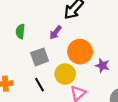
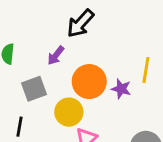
purple star: (102, 65) -> (121, 89), moved
black line: (40, 85) -> (19, 127), moved, turned 40

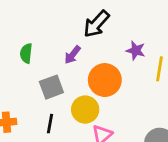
purple star: (121, 89) -> (136, 51), moved
black line: (19, 127) -> (50, 124), moved

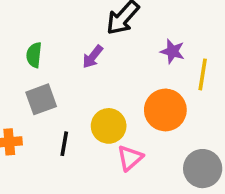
orange circle: (105, 80) -> (165, 110), moved
gray square: (51, 87) -> (41, 99), moved

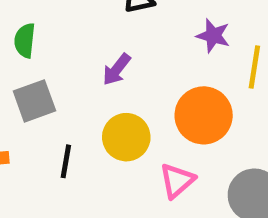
purple arrow: (93, 57) -> (117, 69), moved
pink triangle: (130, 158) -> (177, 181), moved

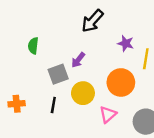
gray square: (34, 101) -> (58, 74), moved

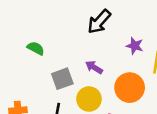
green semicircle: (33, 46) -> (36, 48), turned 112
purple arrow: (78, 60) -> (94, 67), moved, turned 84

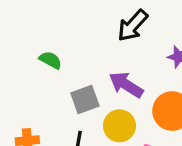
purple arrow: (94, 67) -> (126, 85), size x1.5

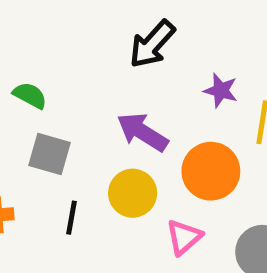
gray square: (85, 100) -> (49, 154), moved, turned 36

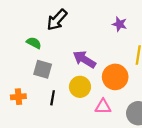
black arrow: (152, 44) -> (57, 20), moved
purple star: (221, 90) -> (120, 24), moved
pink triangle: (184, 237) -> (103, 107), turned 42

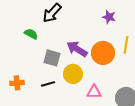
gray square: (43, 69) -> (52, 58), moved
orange circle: (115, 77) -> (103, 53), moved
black line: (53, 98) -> (48, 84), turned 64

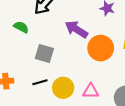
purple arrow: (77, 49) -> (76, 29), moved
yellow circle: (73, 74) -> (63, 88), moved

